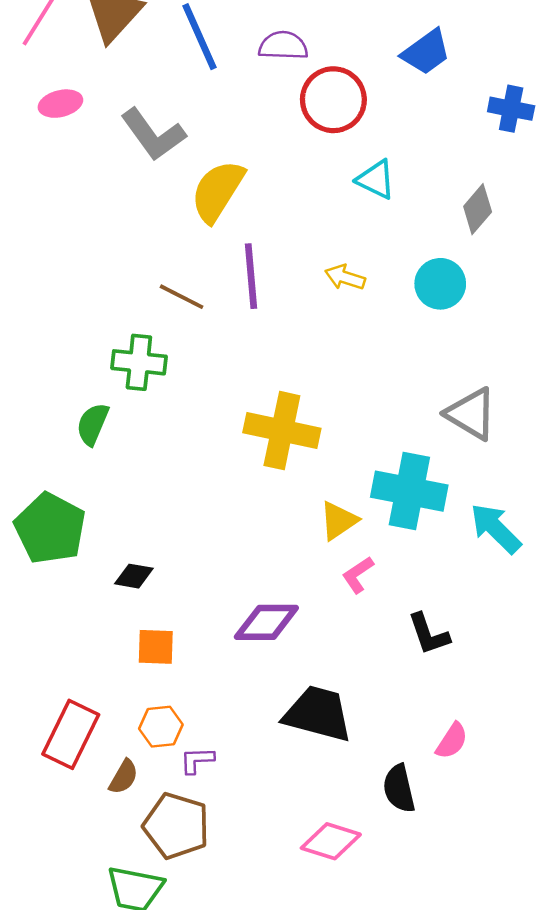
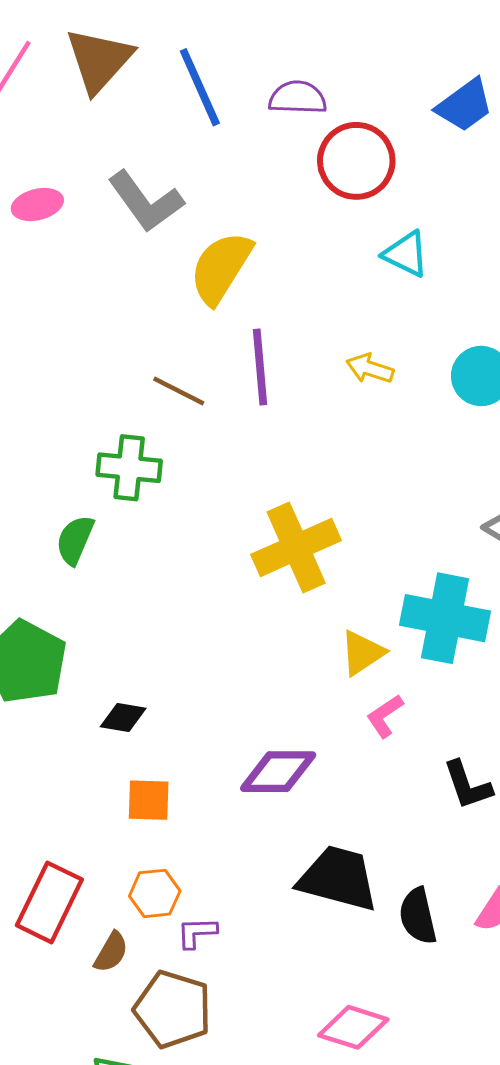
pink ellipse: (60, 104) -> (37, 205), moved
yellow cross: (282, 431) -> (296, 547), turned -36
black semicircle: (399, 788) -> (418, 916), moved

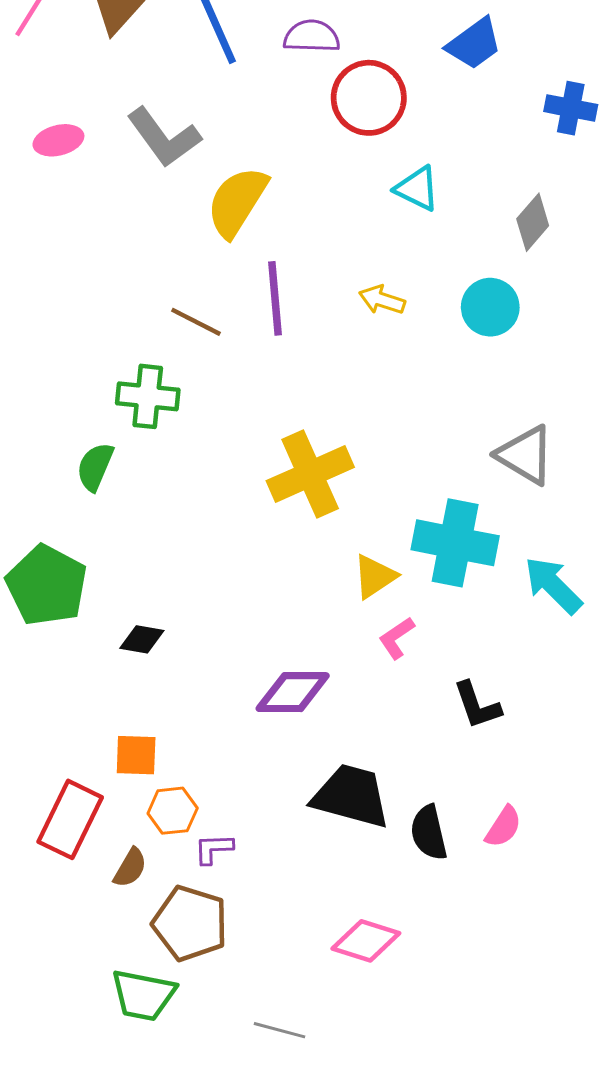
orange square: (149, 800) -> (136, 755), moved

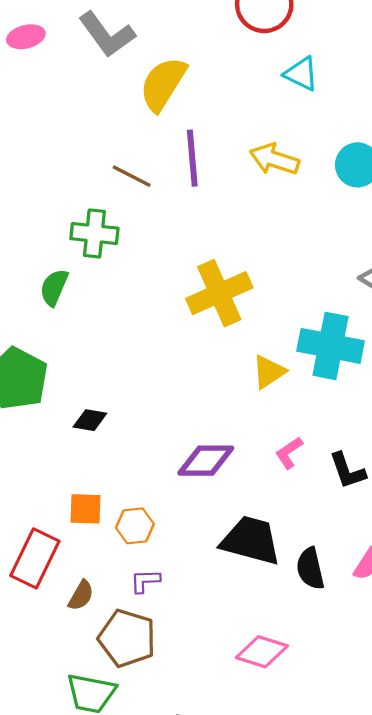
yellow arrow: (382, 300) -> (274, 159), size x1.4
pink L-shape: (397, 638) -> (289, 453), moved
orange hexagon: (173, 811) -> (135, 526), moved

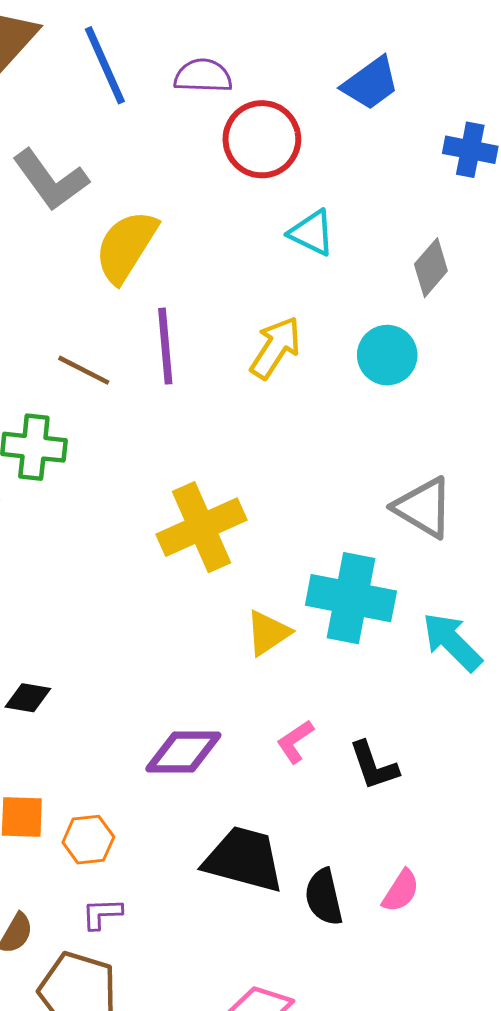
yellow arrow: (274, 159) -> (275, 348), turned 105

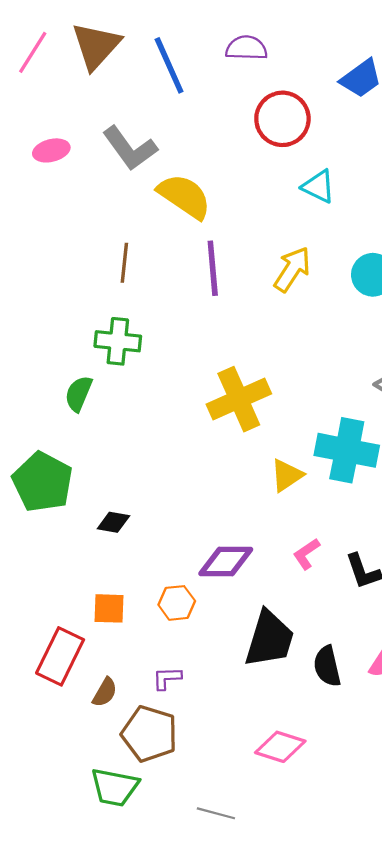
purple semicircle: (203, 76) -> (246, 48), moved
yellow semicircle: (126, 246) -> (184, 196), turned 92
brown line: (84, 370) -> (124, 263), moved, turned 69
orange hexagon: (88, 840) -> (177, 603), moved
black trapezoid: (244, 859) -> (269, 639), turned 92

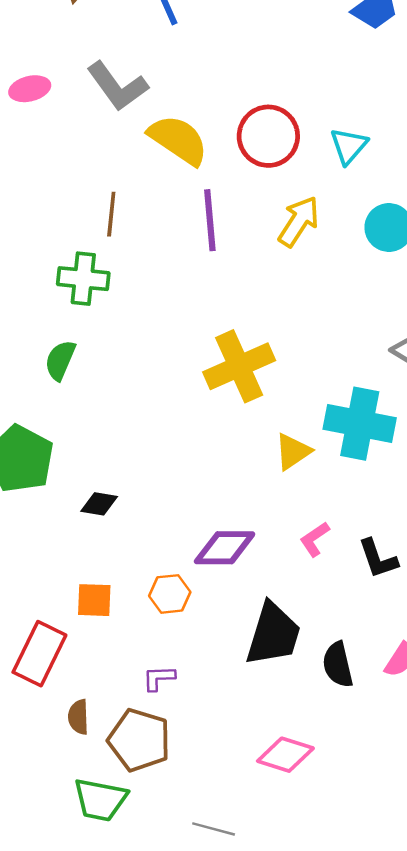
red circle: (282, 119) -> (268, 136), moved
cyan triangle: (318, 186) -> (349, 146), moved, turned 45
green cross: (118, 341) -> (83, 279), moved
brown semicircle: (105, 692) -> (78, 717), moved, turned 148

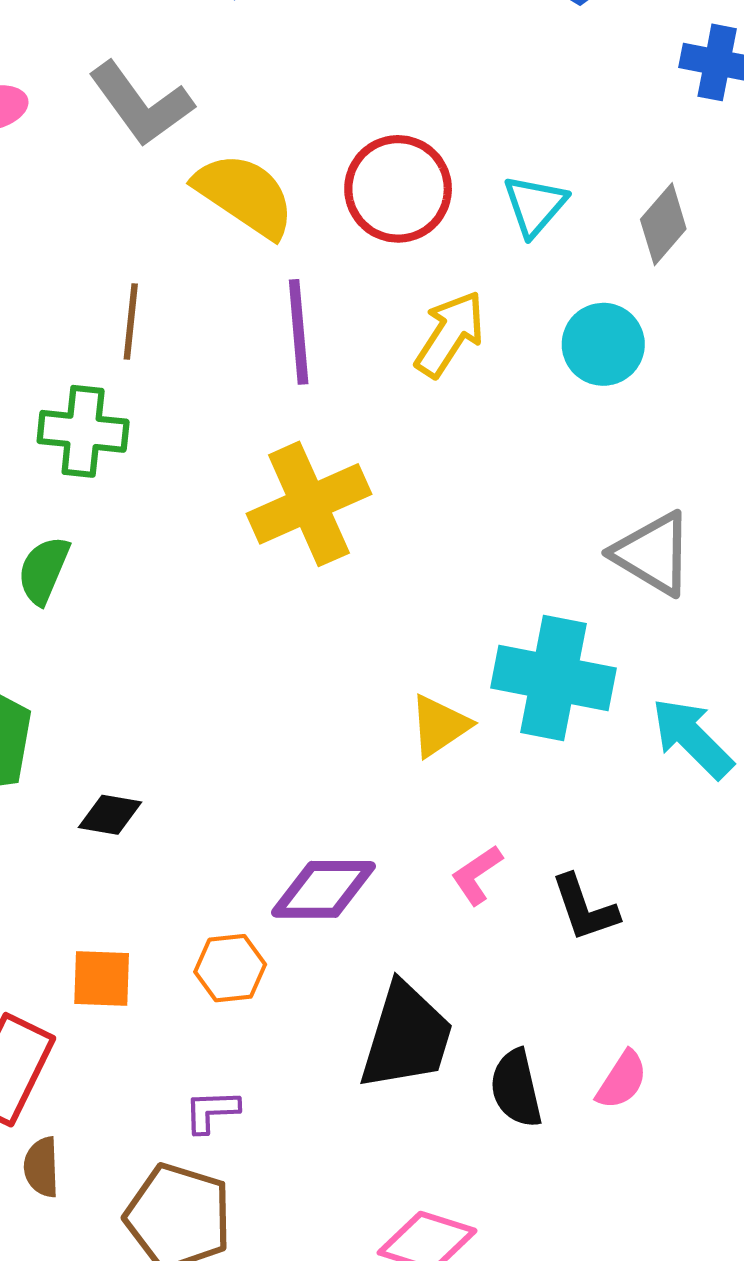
yellow cross: (239, 366) -> (309, 504), moved
brown semicircle: (78, 717) -> (42, 1167), moved

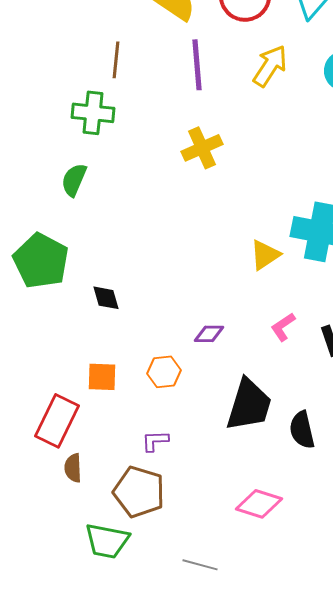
yellow cross: (309, 504) -> (202, 148), size x0.7
black diamond: (110, 815) -> (106, 298), turned 64
purple diamond: (323, 889) -> (209, 334), size x0.6

